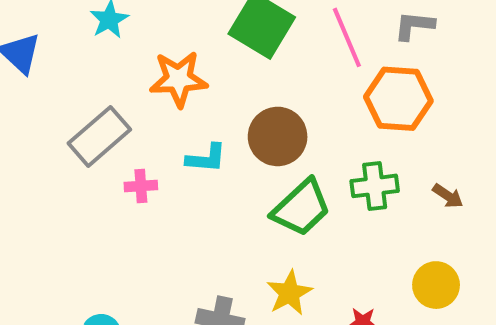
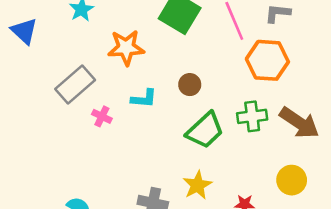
brown circle: (278, 136) -> (190, 85), size x0.6
pink cross: (141, 186) -> (102, 116), turned 30
brown arrow: (448, 196) -> (299, 123), size x2.0

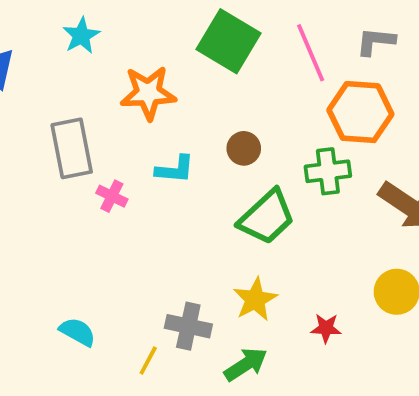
gray rectangle: (75, 85) -> (72, 148), turned -60
green cross: (252, 116) -> (328, 171), moved

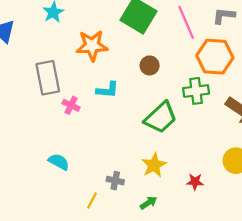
brown circle: (244, 148) -> (150, 65), moved
gray cross: (188, 326) -> (115, 181), size x0.7
cyan semicircle: (77, 332) -> (59, 162), moved
green arrow: (246, 364) -> (148, 203), size x0.7

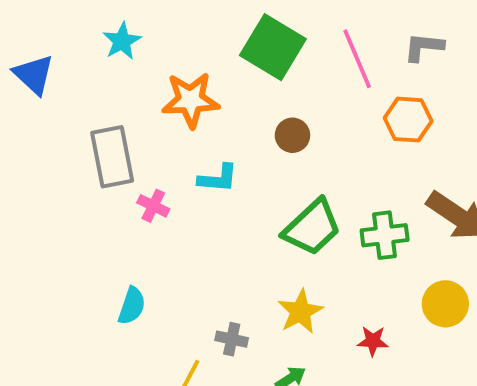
orange hexagon: (215, 57) -> (408, 120), size x0.7
green cross: (196, 91) -> (385, 235), moved
cyan semicircle: (59, 162) -> (132, 306), turned 80

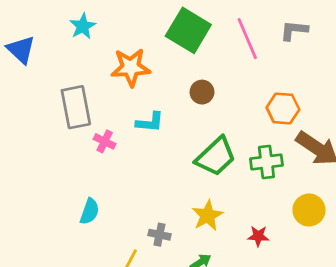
orange hexagon: (408, 120) -> (283, 109), moved

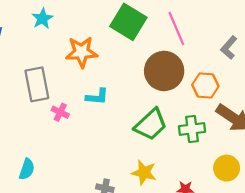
gray L-shape: (294, 30) -> (229, 48), moved, turned -55
brown circle: (202, 92) -> (164, 71), moved, size x2.0
cyan semicircle: (90, 211) -> (27, 169), moved
yellow star: (207, 215) -> (144, 173), turned -30

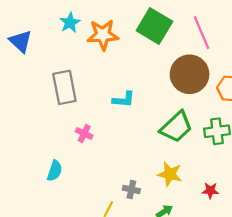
orange star: (81, 52) -> (103, 35), moved
pink cross: (60, 112) -> (84, 134), moved

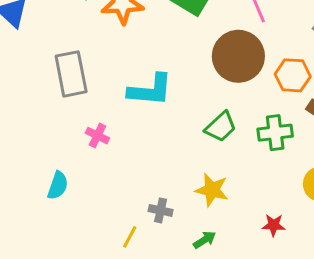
cyan L-shape: (124, 99) -> (150, 90), size x1.5
green trapezoid: (176, 127) -> (221, 127), size x0.7
red star: (210, 191) -> (274, 225), moved

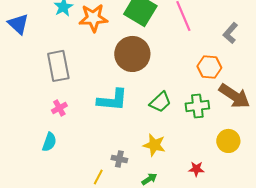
brown circle: (238, 56) -> (132, 54), moved
cyan L-shape: (150, 90) -> (112, 100), moved
pink cross: (97, 136) -> (59, 108), moved, turned 35

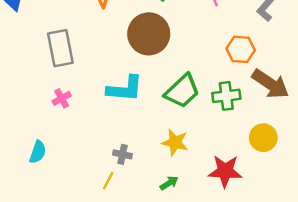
green trapezoid: (160, 102) -> (182, 91), size x1.4
cyan semicircle: (49, 142) -> (38, 152), moved
gray cross: (119, 159) -> (122, 154), moved
red star: (196, 169) -> (225, 171), size x1.8

